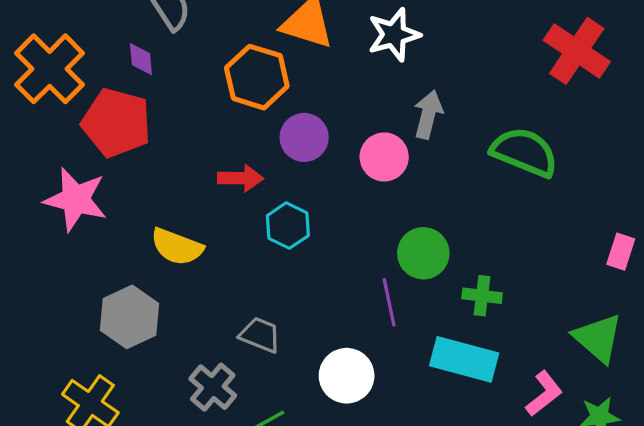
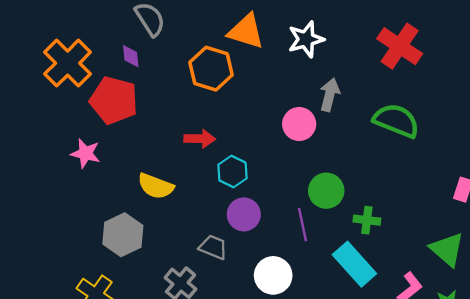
red cross: (577, 51) -> (400, 46), moved
purple circle: (304, 137) -> (244, 214), moved
pink star: (76, 199) -> (86, 153), size x0.7
cyan rectangle: (464, 359) -> (354, 264), turned 33

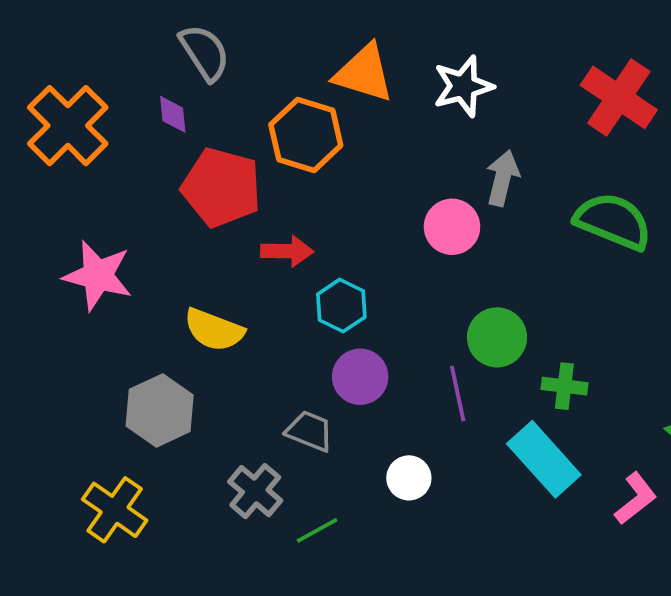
red pentagon: (114, 100) -> (221, 187), moved
pink star: (86, 153) -> (98, 276), size x1.4
white circle: (273, 275) -> (409, 478), size x0.7

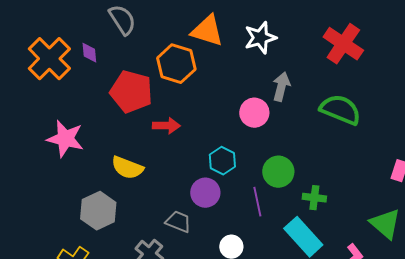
purple diamond: (173, 114) -> (89, 53), moved
cyan hexagon: (341, 306) -> (222, 161), moved

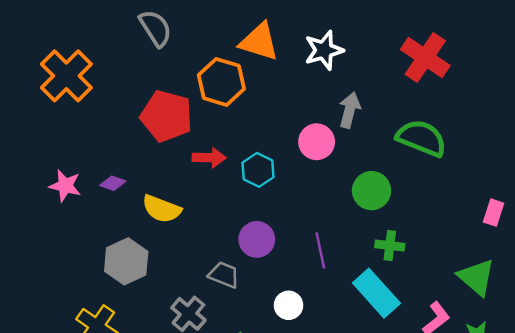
purple diamond: (89, 53) -> (113, 183), moved, turned -65
pink star: (65, 139) -> (65, 186), moved, size x0.7
cyan hexagon: (222, 161) -> (258, 170), moved
green circle: (278, 172) -> (372, 191), moved

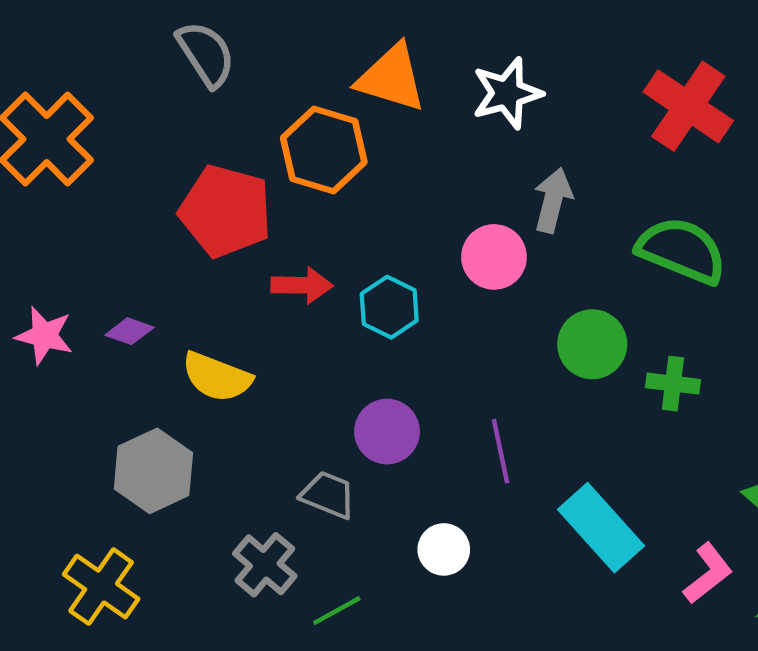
green cross: (390, 246) -> (673, 384), moved

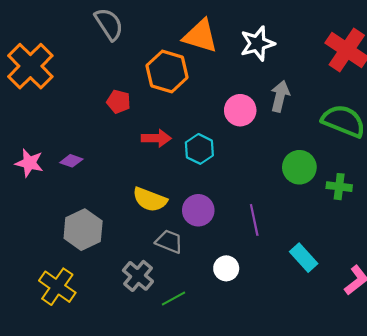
red pentagon: (226, 211) -> (119, 102), size x0.5
pink circle: (494, 257) -> (240, 110), moved
yellow semicircle: (217, 377) -> (150, 200), moved
cyan rectangle: (601, 528) -> (304, 258), size x0.7

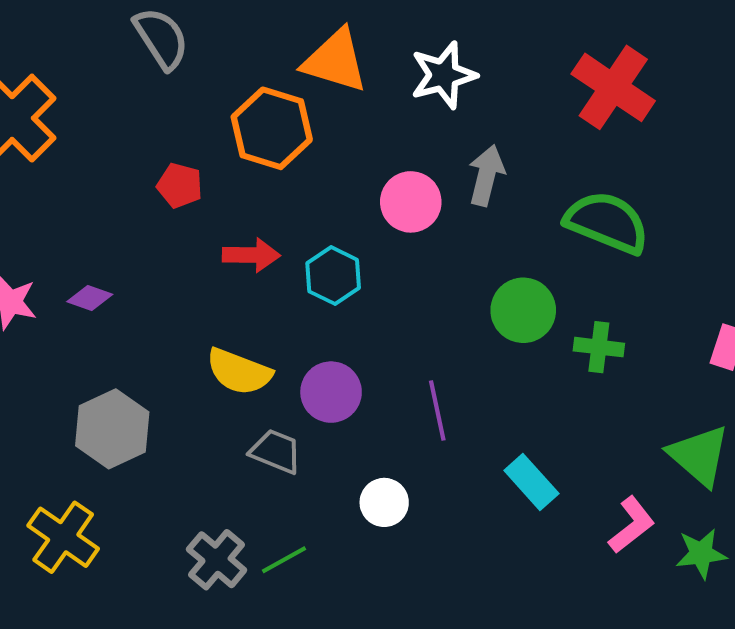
gray cross: (138, 276) -> (217, 560), moved

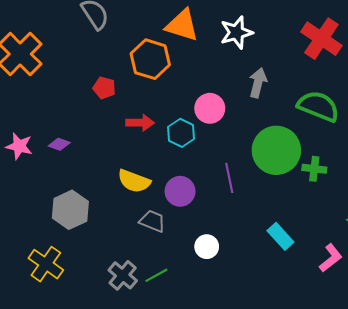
pink circle: (411, 202) -> (210, 108), moved
green circle: (523, 310) -> (276, 150), size x1.5
purple line: (437, 410) -> (229, 178), moved

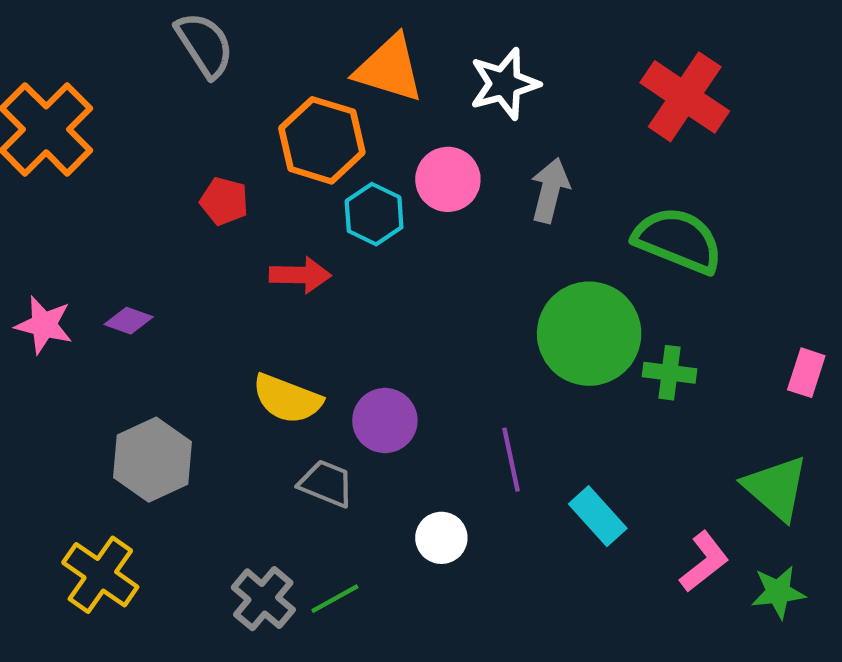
pink circle: (210, 108) -> (448, 179), moved
cyan hexagon: (181, 133) -> (374, 214), moved
purple line: (229, 178) -> (511, 460), moved

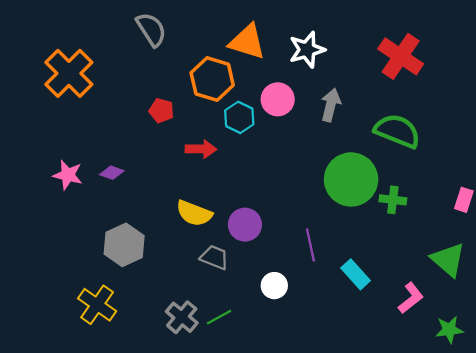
green star: (778, 592) -> (449, 330), moved

